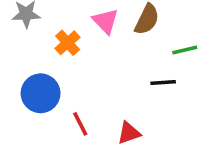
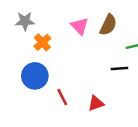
orange cross: (68, 43) -> (42, 42), moved

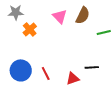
black line: (119, 68) -> (92, 67), moved
blue circle: (35, 76) -> (21, 70), moved

